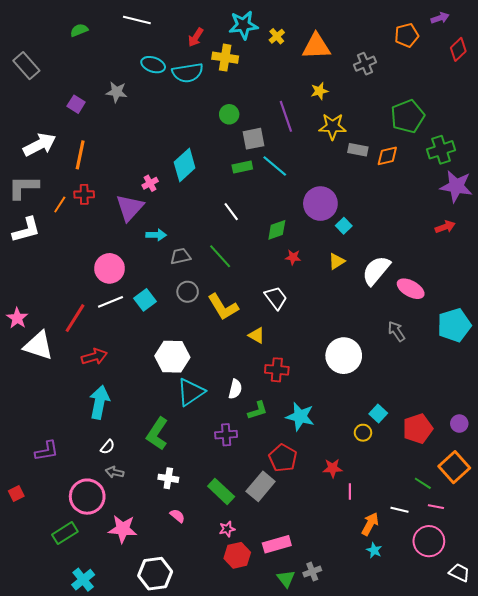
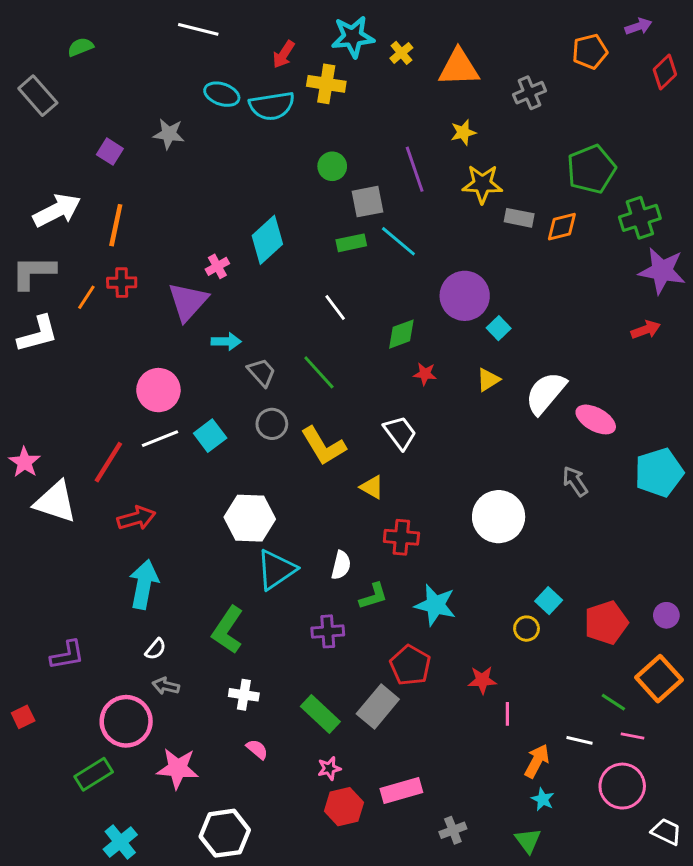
green semicircle: (79, 30) -> (80, 47), moved
gray trapezoid: (180, 256) -> (262, 372), turned 60
green triangle: (286, 579) -> (528, 841), moved

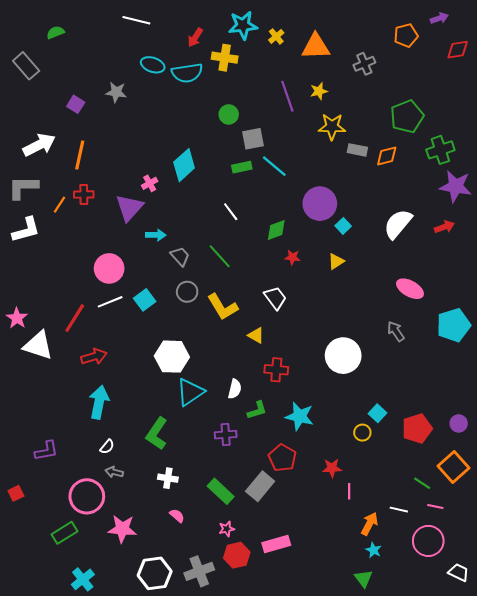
red diamond: (665, 72) -> (458, 50), turned 35
purple line: (415, 169) -> (287, 96), moved
white semicircle: (546, 393) -> (398, 224), moved
gray cross: (453, 830) -> (199, 571), moved, size x1.6

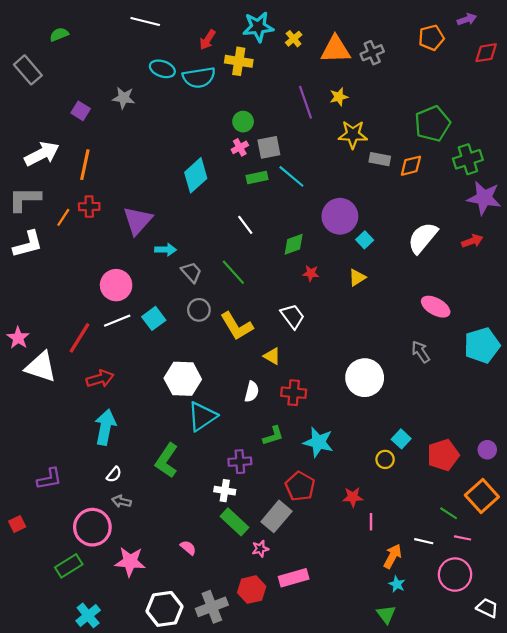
gray cross: (364, 64) -> (372, 53), moved
pink cross: (150, 183) -> (240, 147), moved
white semicircle: (235, 389) -> (252, 392), moved
white cross: (168, 478) -> (225, 491), moved
pink star: (227, 529) -> (260, 549), moved

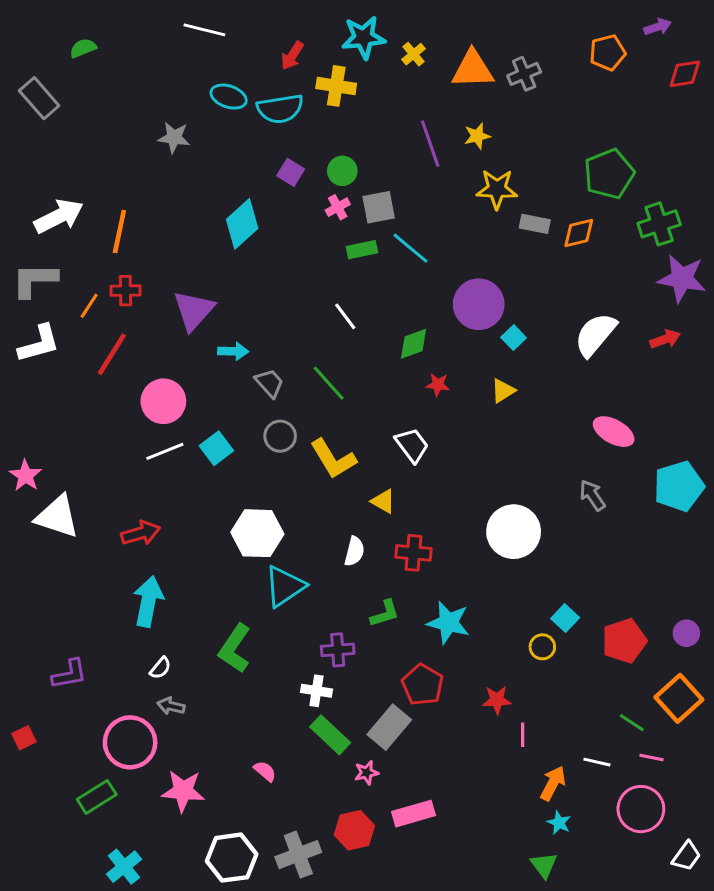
purple square: (81, 111) -> (291, 172), moved
cyan diamond: (196, 175) -> (242, 224), moved
red line: (80, 338) -> (112, 354), moved
white trapezoid: (487, 608) -> (686, 856), turned 100

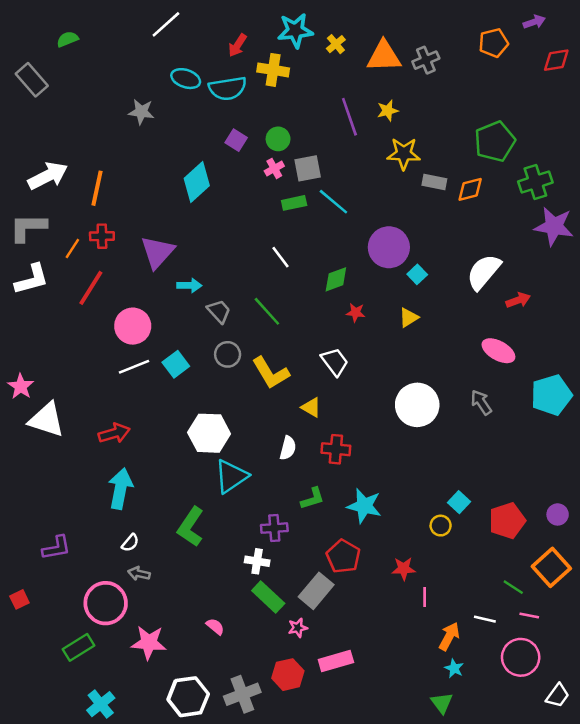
white line: (204, 30) -> (166, 24), turned -56
red arrow: (665, 339) -> (518, 300), moved
white circle: (514, 532) -> (417, 405), moved

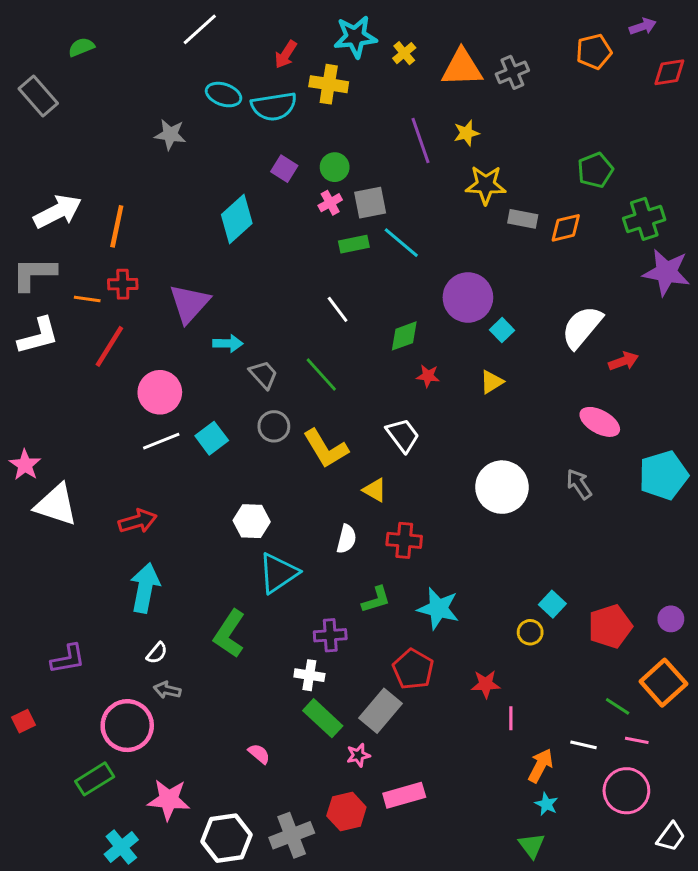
green pentagon: (495, 141) -> (595, 170), size x0.7
orange line: (72, 248) -> (87, 299), turned 65
white hexagon: (209, 433) -> (252, 521), size x0.7
pink star: (149, 643) -> (169, 800), moved

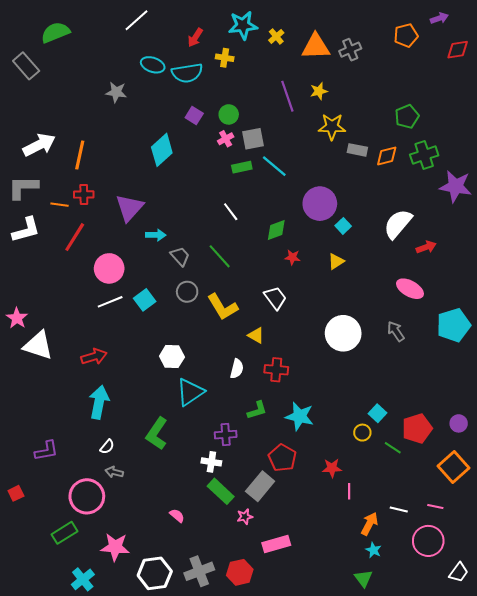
green semicircle: (81, 47) -> (55, 32), size x1.6
yellow cross: (329, 84) -> (225, 58), size x0.7
green cross: (644, 219) -> (424, 155), moved
green line: (618, 706) -> (393, 448), moved
red hexagon: (346, 811) -> (240, 572), moved

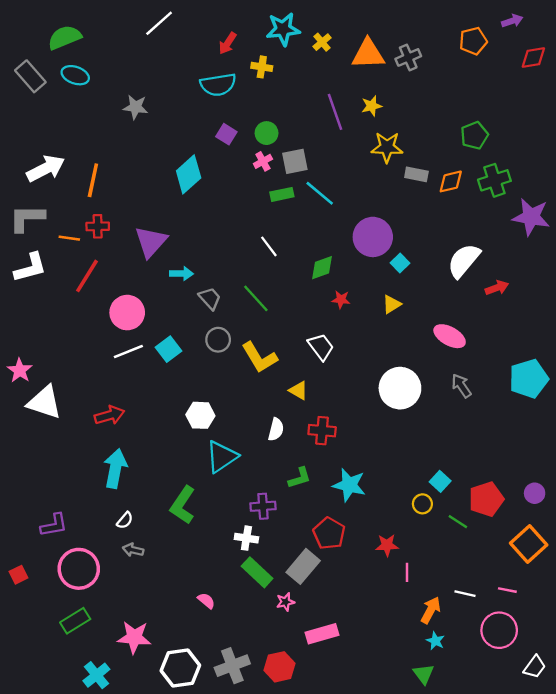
cyan ellipse: (153, 65) -> (75, 75), moved
pink ellipse: (410, 289) -> (450, 336), moved
pink circle: (87, 496) -> (79, 569), moved

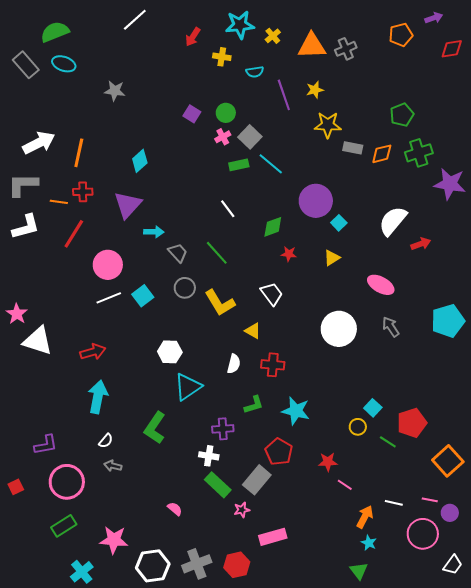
cyan semicircle: (218, 85) -> (255, 72), moved, size x0.6
gray square: (295, 161) -> (250, 137), turned -35
cyan diamond: (189, 174) -> (140, 161), moved, size x0.7
purple circle: (535, 493) -> (450, 513), moved
pink line: (407, 572) -> (345, 485), turned -56

